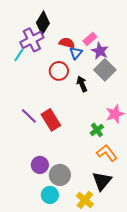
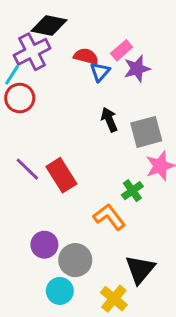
black diamond: (43, 23) -> (49, 25), turned 70
purple star: (100, 51) -> (137, 69), turned 30
gray square: (105, 70) -> (146, 132), moved, turned 30
red circle: (59, 71) -> (20, 98), moved
orange L-shape: (107, 153) -> (109, 217), moved

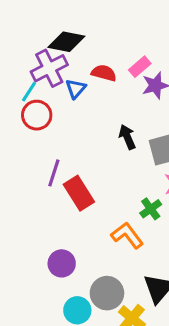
blue triangle: (100, 72) -> (76, 89), moved
purple line: (27, 169) -> (54, 173), moved, turned 64
gray circle: (75, 260) -> (107, 293), moved

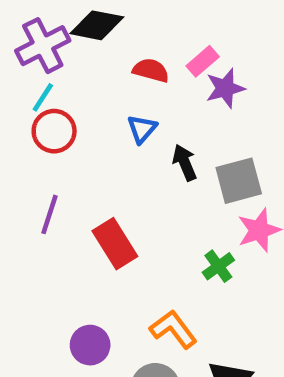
purple cross: (49, 68) -> (43, 46), moved
blue triangle: (76, 89) -> (142, 129), moved
purple line: (54, 173) -> (50, 214), moved
orange L-shape: (127, 235) -> (173, 329), moved

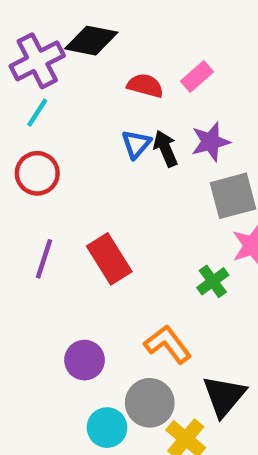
purple star: (225, 88) -> (210, 142), moved
red circle: (54, 131) -> (37, 173), moved
black arrow: (185, 163) -> (165, 149), moved
purple line: (50, 214) -> (44, 259), moved

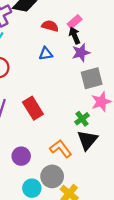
blue triangle: (136, 144) -> (46, 54), turned 40
black arrow: (165, 149) -> (75, 36), moved
black triangle: (224, 396) -> (87, 140), moved

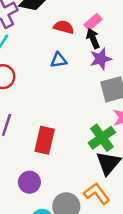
red rectangle: (33, 108) -> (45, 140), moved, turned 45
green cross: (82, 119) -> (102, 138), size x1.5
orange L-shape: (61, 149) -> (97, 194), moved

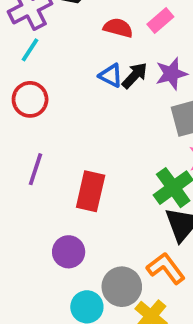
black arrow: (93, 38) -> (135, 76), moved, turned 66
blue triangle: (59, 60) -> (111, 76), turned 36

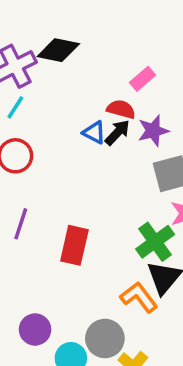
red semicircle: (118, 28) -> (121, 109), moved
purple circle: (69, 252) -> (35, 330), moved
orange L-shape: (166, 268) -> (139, 297), moved

